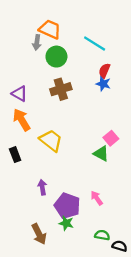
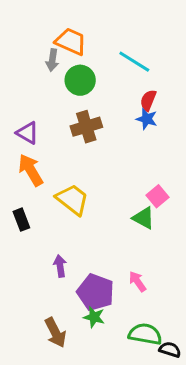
green semicircle: (102, 235) -> (145, 334), size x1.5

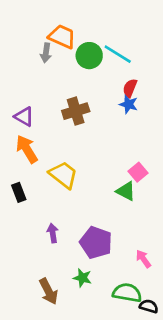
green circle: (80, 80) -> (89, 56), moved
pink arrow: (137, 281) -> (143, 259), moved
purple pentagon: (96, 292) -> (96, 243), moved

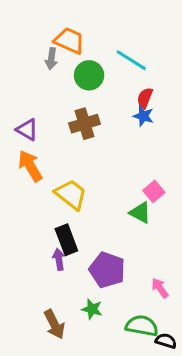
green circle: (89, 56) -> (89, 75), moved
black rectangle: (19, 192) -> (66, 240), moved, size x1.4

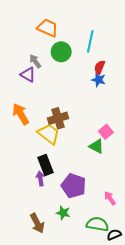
gray arrow: (51, 59) -> (35, 61), moved, turned 136
cyan line: (131, 60) -> (90, 41), turned 70
brown cross: (84, 124) -> (58, 118), moved
purple triangle: (27, 130) -> (28, 75), moved
black semicircle: (166, 341) -> (114, 235), turned -40

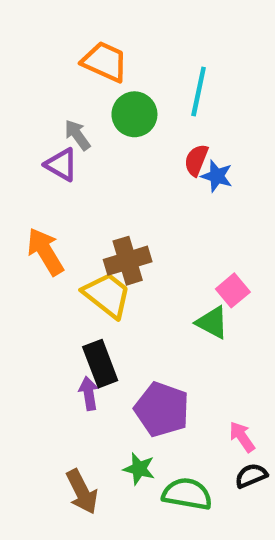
red semicircle: (100, 67) -> (196, 160), moved
green semicircle: (97, 224) -> (187, 494), moved
black semicircle: (114, 235) -> (251, 476), moved

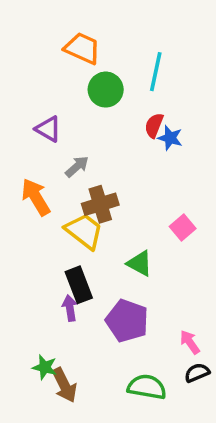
gray arrow: (77, 135) -> (77, 167), moved, turned 85
green triangle: (212, 322) -> (140, 263), moved
green star: (139, 469) -> (45, 367), moved

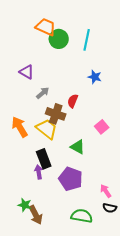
green circle: (106, 90) -> (59, 39), moved
red semicircle: (154, 125) -> (73, 101), moved
orange arrow: (36, 197) -> (20, 127), moved
brown cross: (100, 204) -> (56, 114), turned 36
black semicircle: (197, 373) -> (110, 208), turned -144

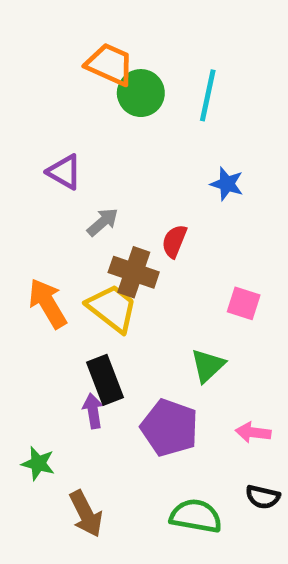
pink square: (102, 127) -> (244, 303), turned -32
green triangle: (78, 147) -> (208, 365), moved, turned 49
pink arrow: (106, 191) -> (253, 432), moved, turned -48
green star: (25, 205) -> (38, 463), moved

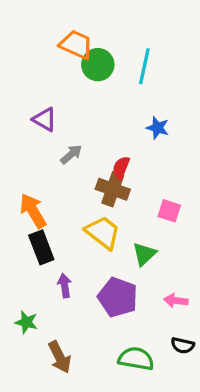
brown cross: (134, 272) -> (113, 189), moved
yellow trapezoid: (112, 308) -> (103, 232), moved
black rectangle: (105, 380) -> (41, 247), moved

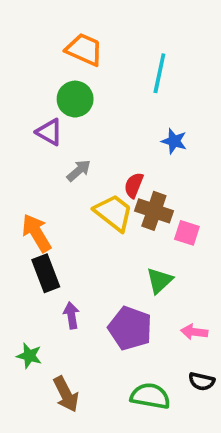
green circle: (98, 65) -> (75, 99), moved
brown cross: (113, 189) -> (154, 211), moved
yellow trapezoid: (103, 232) -> (114, 213), moved

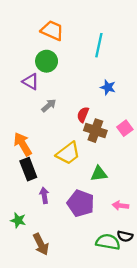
yellow trapezoid: (114, 213) -> (68, 153), moved, turned 105
pink square: (187, 233) -> (125, 128), moved, turned 35
green triangle: (159, 281) -> (99, 174), turned 36
green semicircle: (150, 396) -> (108, 242), moved

